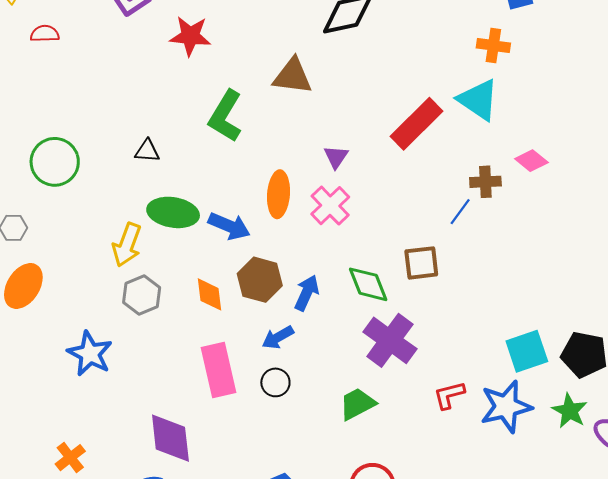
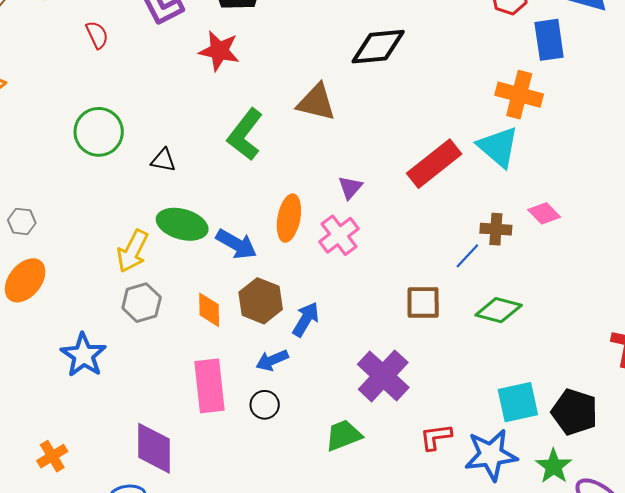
red semicircle: (45, 34) -> (97, 35), moved, turned 60
orange cross: (493, 45) -> (519, 95), size x1.4
green circle: (55, 162) -> (99, 132), moved
green diamond: (368, 284) -> (499, 310), moved, turned -60

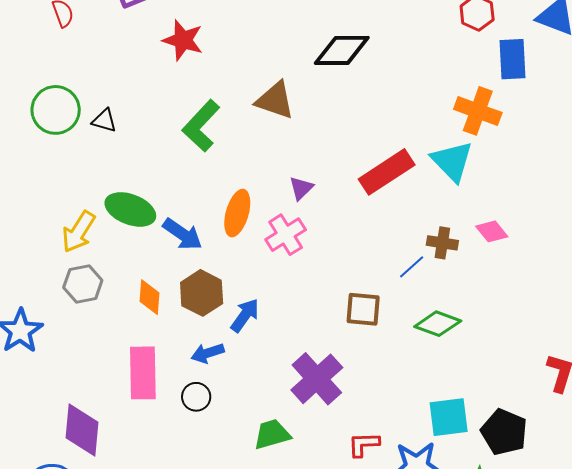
black triangle: (163, 160) -> (104, 121), moved

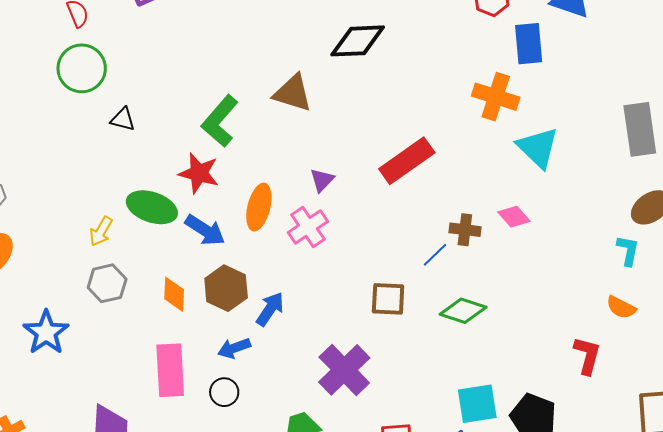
red star: (183, 40) -> (199, 173), moved
green circle: (56, 110) -> (82, 68), moved
cyan triangle: (452, 161) -> (538, 148), moved
yellow arrow: (79, 232) -> (101, 231), size x0.7

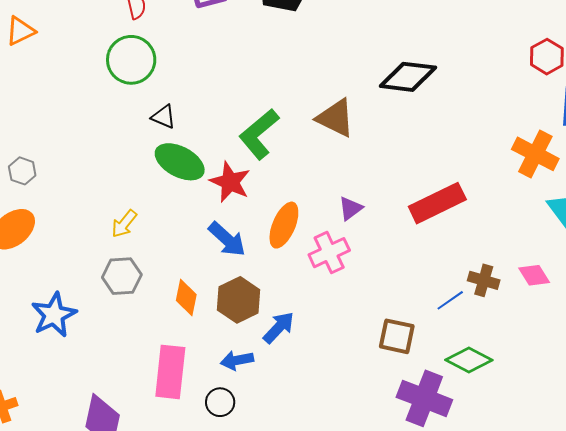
green ellipse: (152, 207) -> (180, 162), moved
purple cross: (344, 370) -> (424, 398), moved, turned -34

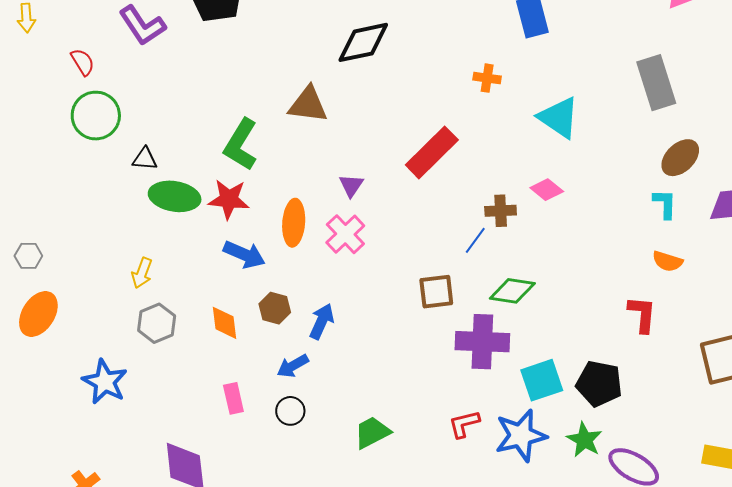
orange cross: (535, 154) -> (487, 78), moved, size x0.6
brown hexagon: (239, 300) -> (275, 308), size x0.7
pink rectangle: (170, 372) -> (233, 398), size x0.6

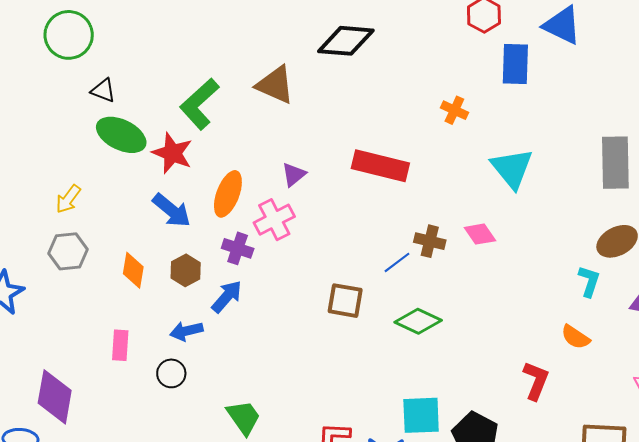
red rectangle: (432, 152) -> (380, 166), turned 42
purple cross: (482, 342) -> (238, 248), moved, size x0.6
green trapezoid: (372, 432) -> (244, 417), turned 66

